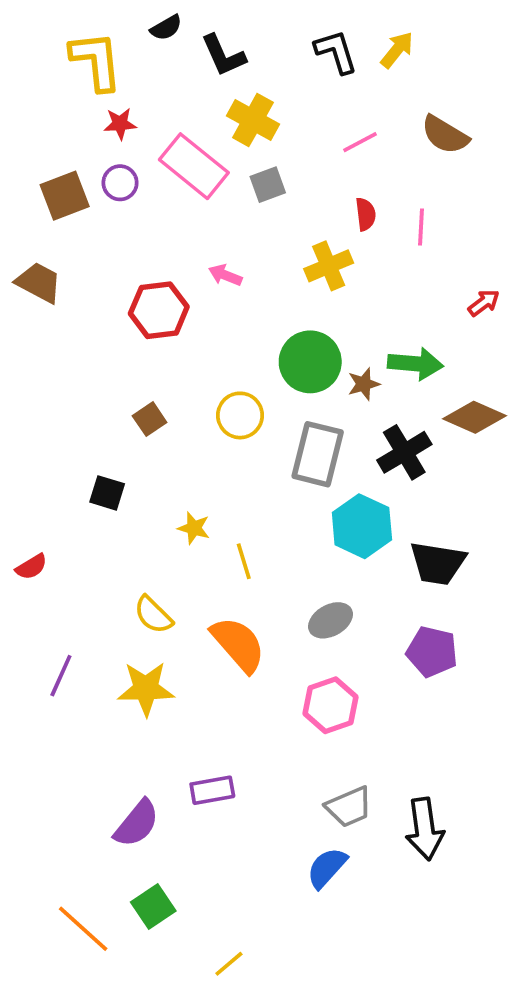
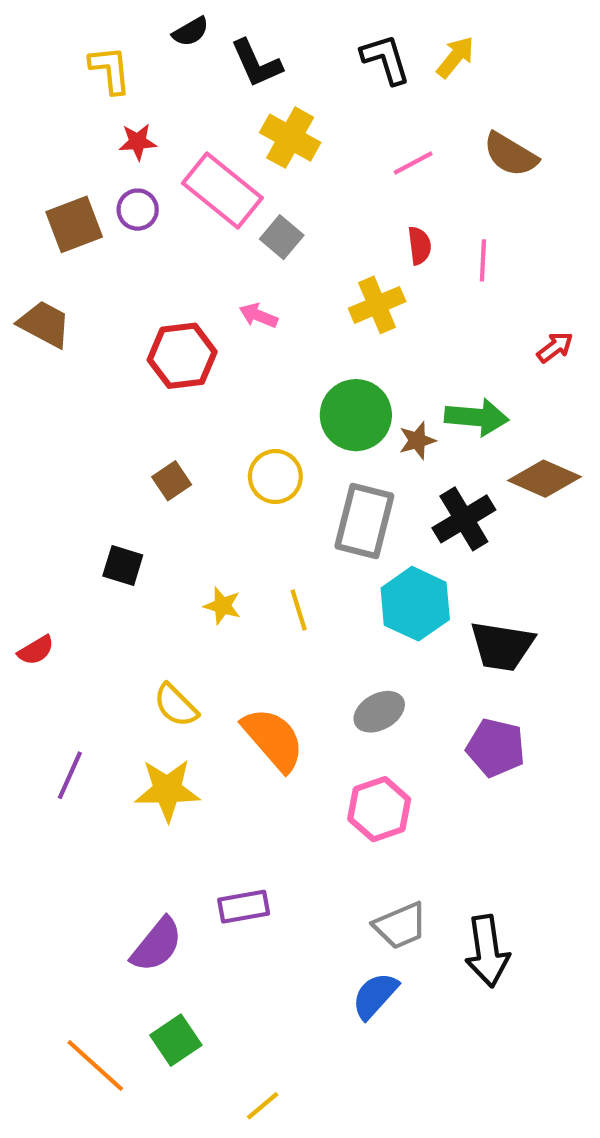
yellow L-shape: (96, 61) -> (110, 70), size x0.7
gray square: (268, 185) -> (282, 237), moved, turned -30
yellow line: (244, 561) -> (299, 610), moved

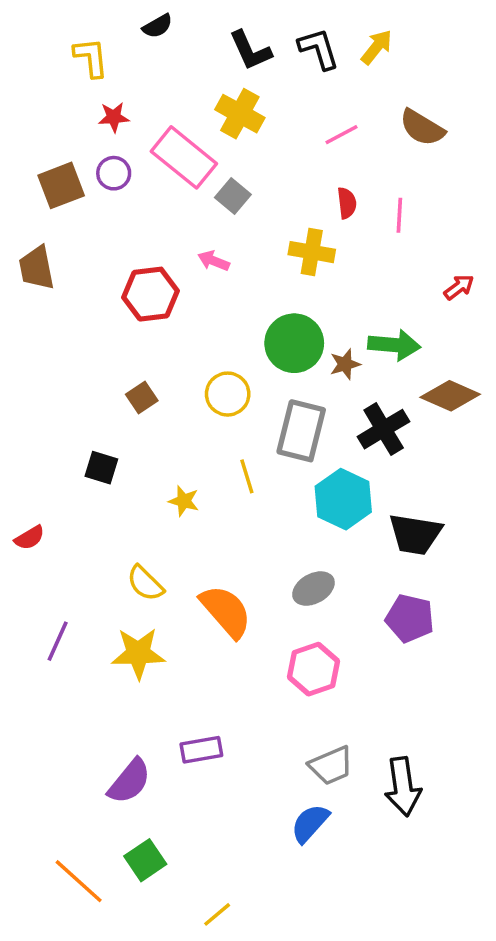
black L-shape: (256, 63) -> (250, 51), moved
yellow cross: (377, 305) -> (312, 252), turned 33
brown trapezoid: (44, 324) -> (37, 268), turned -129
yellow line: (299, 610) -> (247, 476), moved

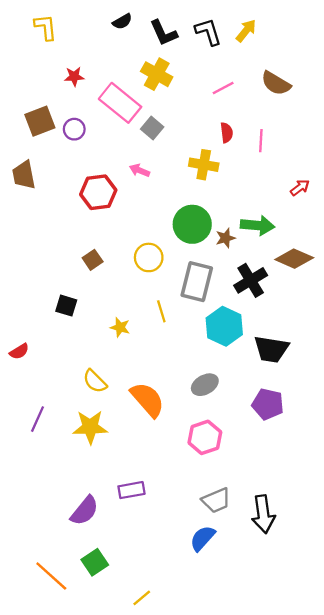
black semicircle: (158, 26) -> (122, 21), moved
yellow L-shape: (91, 58) -> (46, 27), moved
purple circle: (114, 173) -> (74, 129), moved

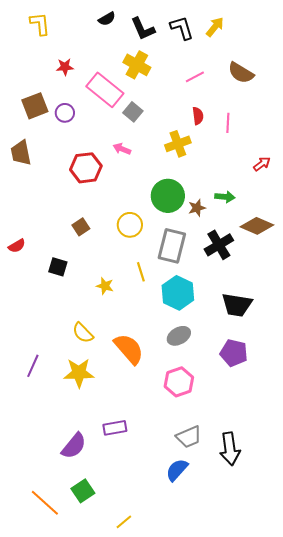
yellow cross: (204, 165) -> (178, 144), turned -30
green arrow: (258, 225) -> (225, 197), size x0.7
cyan hexagon: (224, 326) -> (178, 293), moved
red semicircle: (19, 351) -> (17, 246), moved

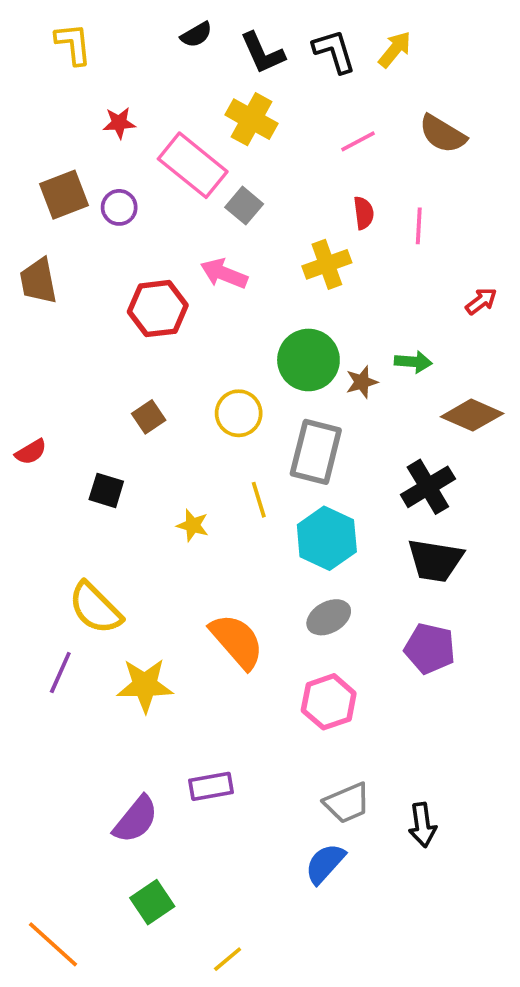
pink arrow: (122, 149) -> (224, 274), size x1.4
black cross: (219, 245) -> (428, 487), moved
yellow semicircle: (83, 333) -> (95, 608), moved, size x1.4
black arrow: (230, 449) -> (422, 825), size x0.7
orange line: (45, 503) -> (53, 944), moved

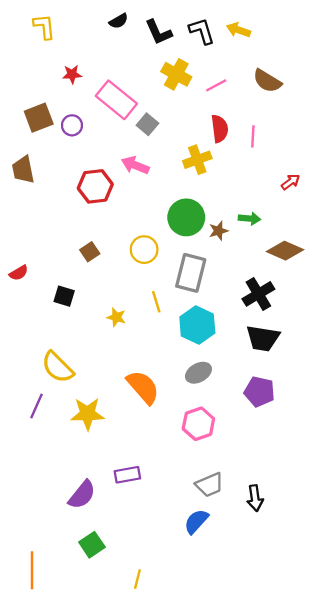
yellow arrow: (395, 49) -> (238, 30), turned -110
yellow cross: (251, 119) -> (176, 74), moved
red semicircle: (364, 213) -> (220, 129), size x1.4
orange line: (53, 944) -> (32, 570), turned 48
yellow line: (228, 959) -> (137, 579), turned -36

